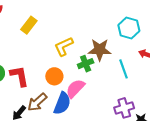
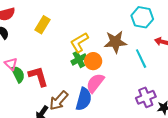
green cross: (86, 64) -> (79, 59), moved
orange circle: (54, 76) -> (93, 61), moved

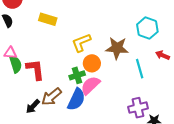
yellow rectangle: (42, 25) -> (48, 19), turned 66
green cross: (79, 59) -> (77, 75), moved
pink triangle: (11, 64) -> (10, 53), turned -48

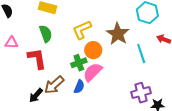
brown star: (117, 48) -> (118, 34), turned 30
green semicircle: (16, 64) -> (46, 34), moved
blue semicircle: (76, 99) -> (79, 87), size x0.6

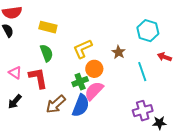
brown star: (118, 34) -> (119, 52), size x0.6
pink triangle: (11, 43) -> (15, 73), moved, turned 32
blue semicircle: (79, 87) -> (81, 106), size x1.6
black arrow: (36, 95) -> (15, 102), moved

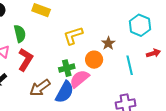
green semicircle: (47, 53) -> (20, 34), moved
red arrow: (164, 57) -> (153, 53), turned 136
orange circle: (94, 69) -> (94, 60), moved
red L-shape: (38, 78) -> (25, 60), turned 35

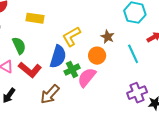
red L-shape: (25, 60) -> (30, 70), turned 110
blue semicircle: (65, 92) -> (58, 57), moved

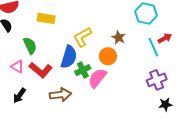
cyan line: (133, 54) -> (153, 47), moved
purple cross: (137, 93) -> (157, 80), moved
brown arrow: (50, 94) -> (60, 95), turned -140

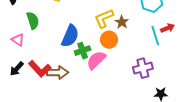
yellow L-shape: (82, 37) -> (104, 18), moved
red L-shape: (41, 70) -> (40, 69), moved
purple cross: (157, 80) -> (143, 68), moved

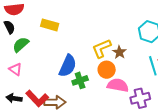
green semicircle: (33, 20) -> (21, 45), moved, turned -114
pink semicircle: (96, 60) -> (118, 85), moved, turned 55
black arrow: (17, 69) -> (14, 98), turned 56

